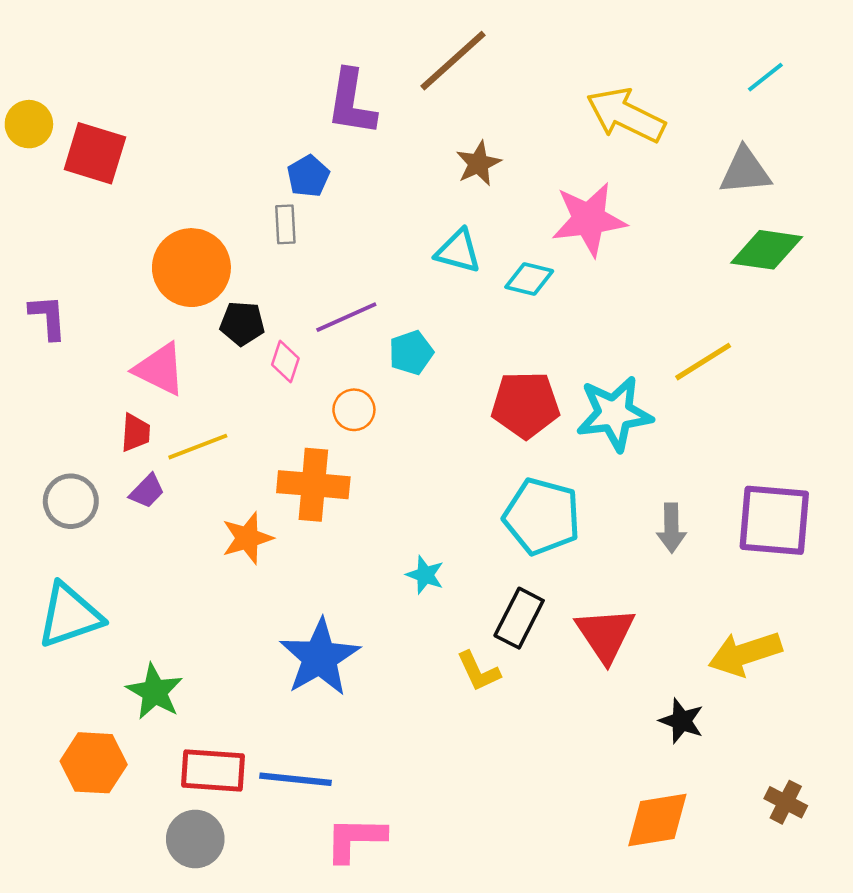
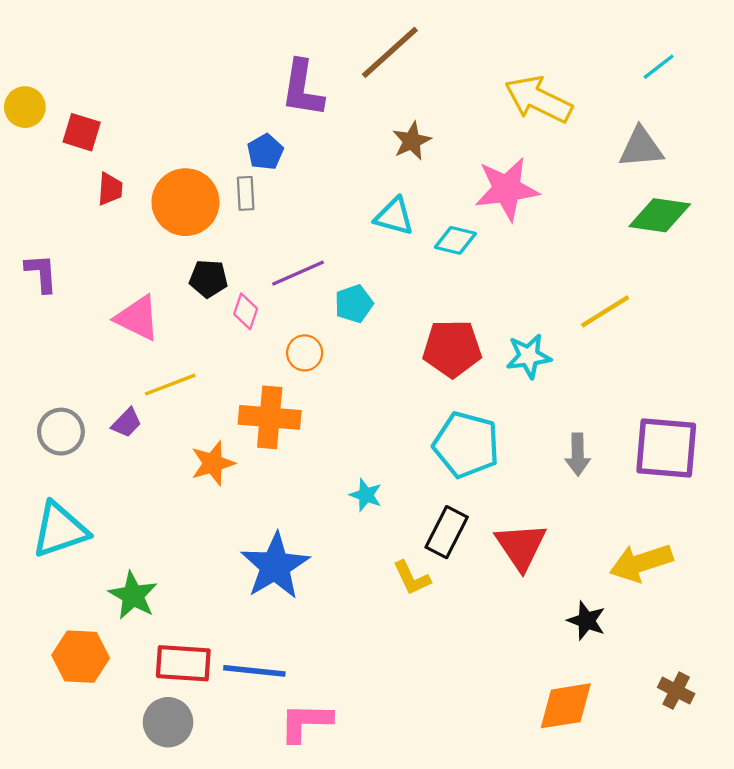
red square: (95, 153) -> (82, 132), size x0.7
orange circle: (191, 268) -> (185, 202), moved
cyan star: (614, 414) -> (529, 356), size x0.7
red trapezoid: (136, 433) -> (110, 189), moved

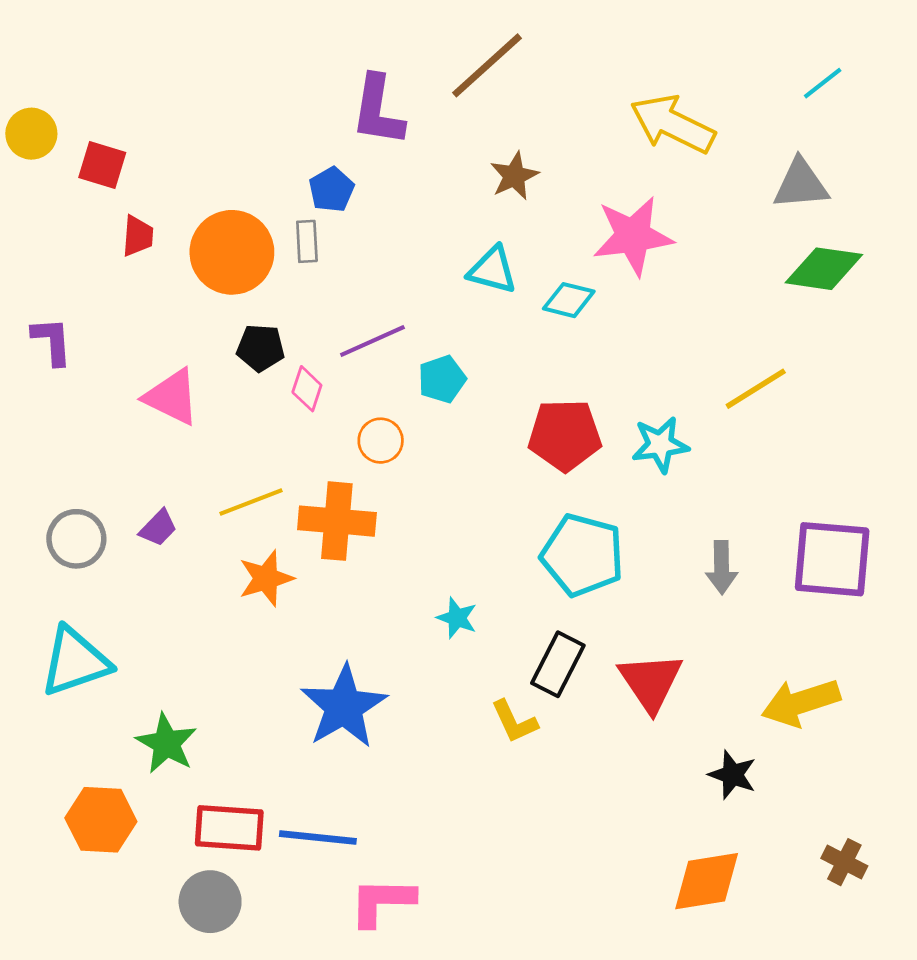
yellow line: (170, 385) -> (251, 502), moved

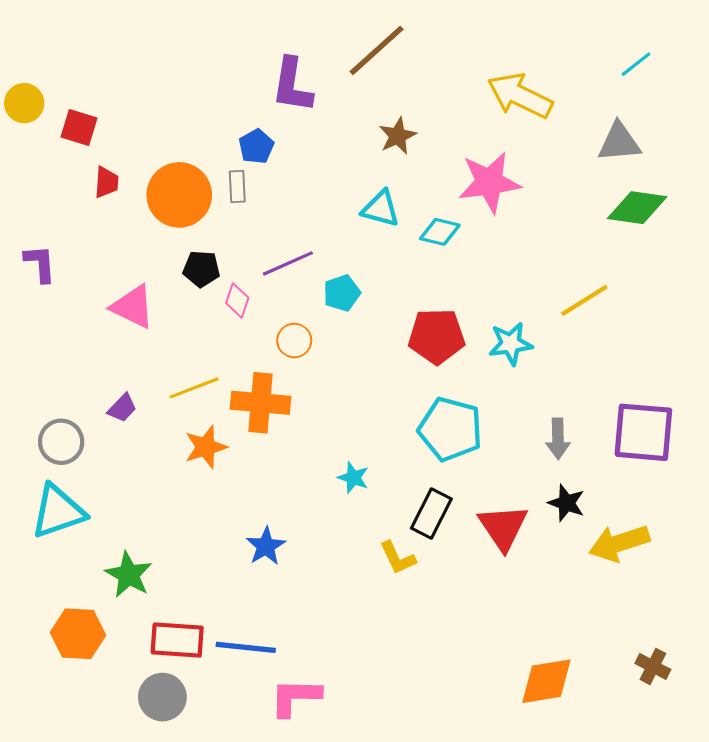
gray circle: (76, 539) -> (61, 442), moved
blue star: (344, 707) -> (266, 546), size x0.6
black star: (733, 775) -> (566, 503), moved

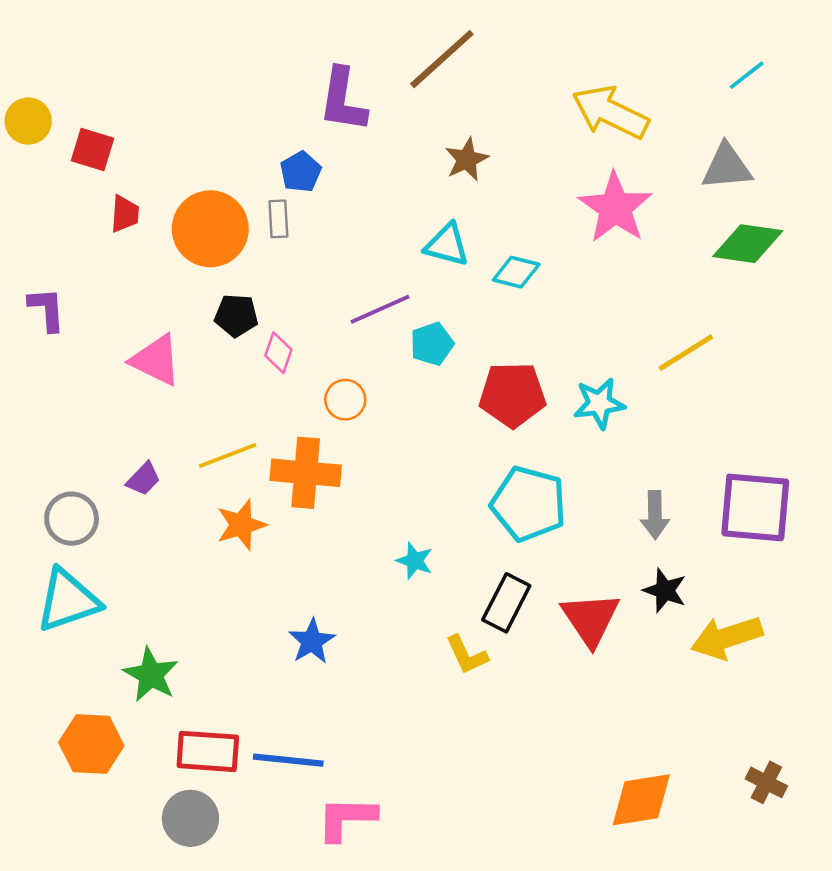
pink star: (489, 182) -> (615, 208), moved, turned -30
purple line: (288, 263) -> (380, 309), moved
cyan pentagon: (342, 293) -> (432, 344), moved

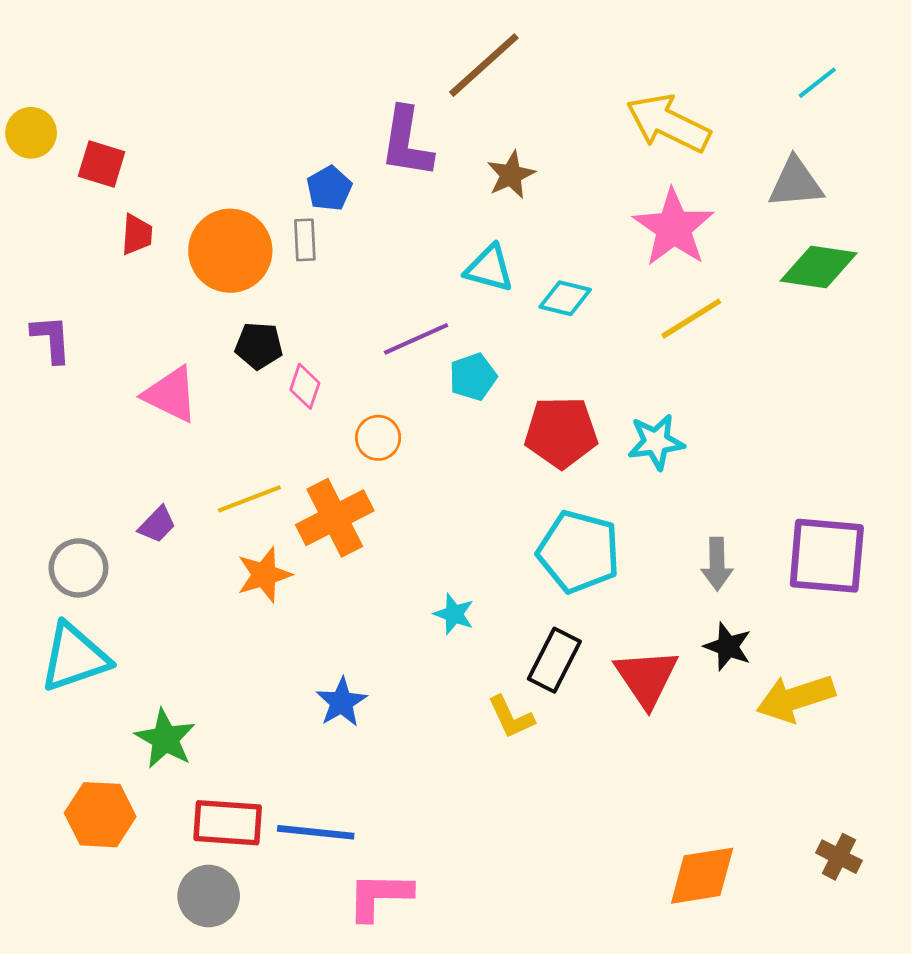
purple L-shape: (343, 100) -> (407, 142), moved
yellow line: (686, 353) -> (691, 319), moved
orange cross: (306, 473) -> (335, 518), turned -32

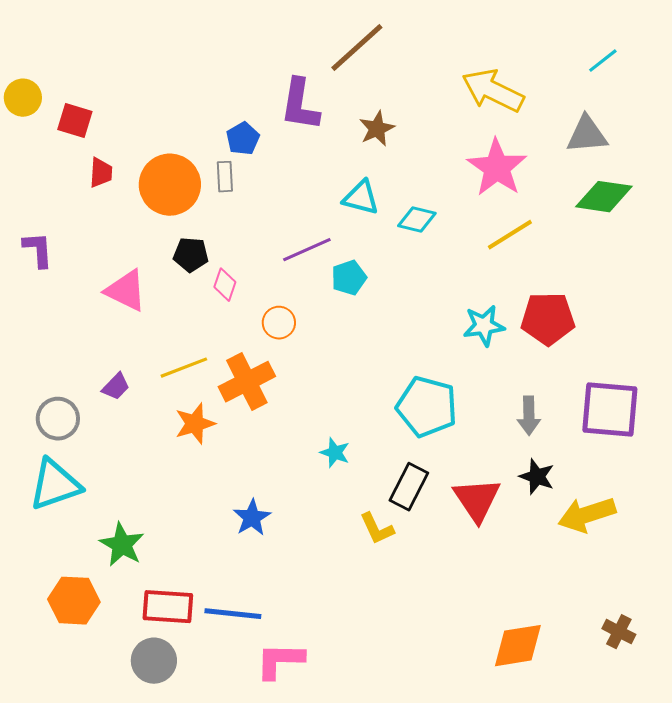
red pentagon: (561, 432) -> (548, 319), moved

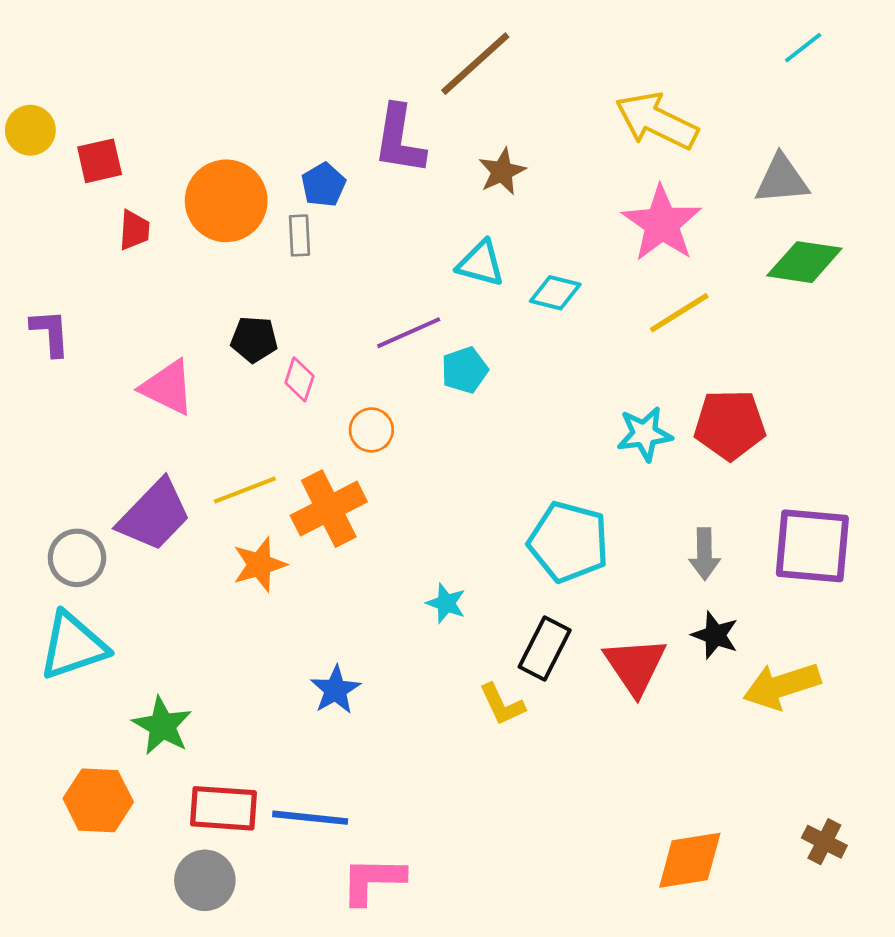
cyan line: (603, 61) -> (803, 48), moved
red square: (75, 121) -> (100, 161), turned -30
orange circle: (170, 185) -> (226, 201), moved
purple trapezoid: (116, 387) -> (154, 515), size x2.0

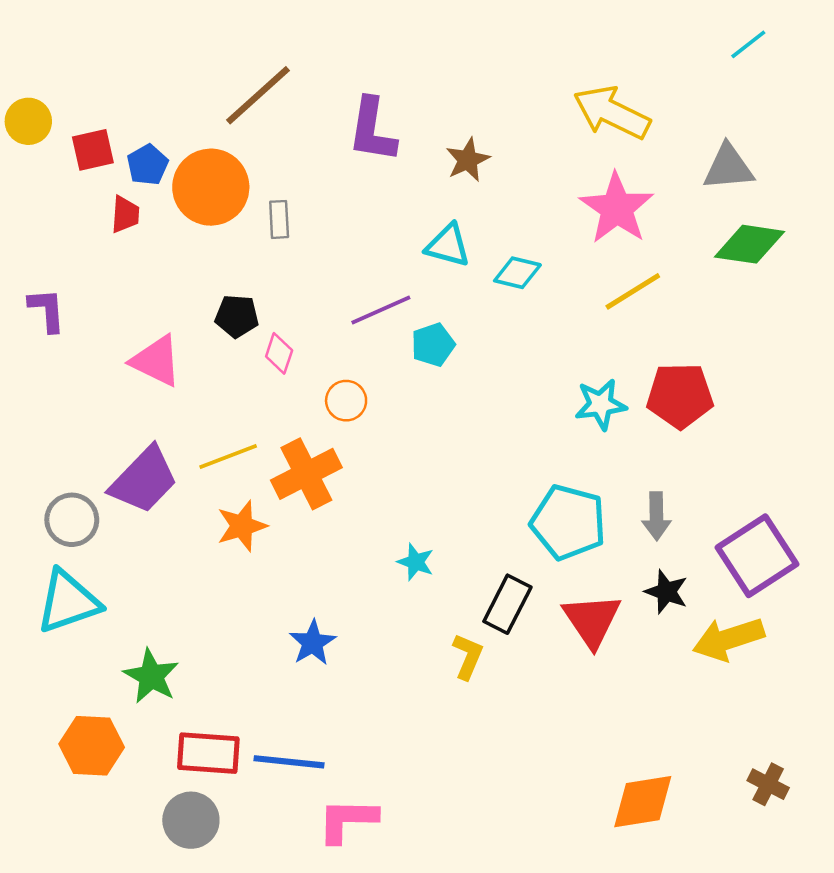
brown line: (475, 64) -> (258, 95), moved
blue pentagon: (323, 185) -> (147, 165), moved
cyan pentagon: (569, 542) -> (568, 522), moved
purple square: (812, 546) -> (757, 556), moved, turned -38
yellow L-shape: (502, 704) -> (468, 656), turned -132

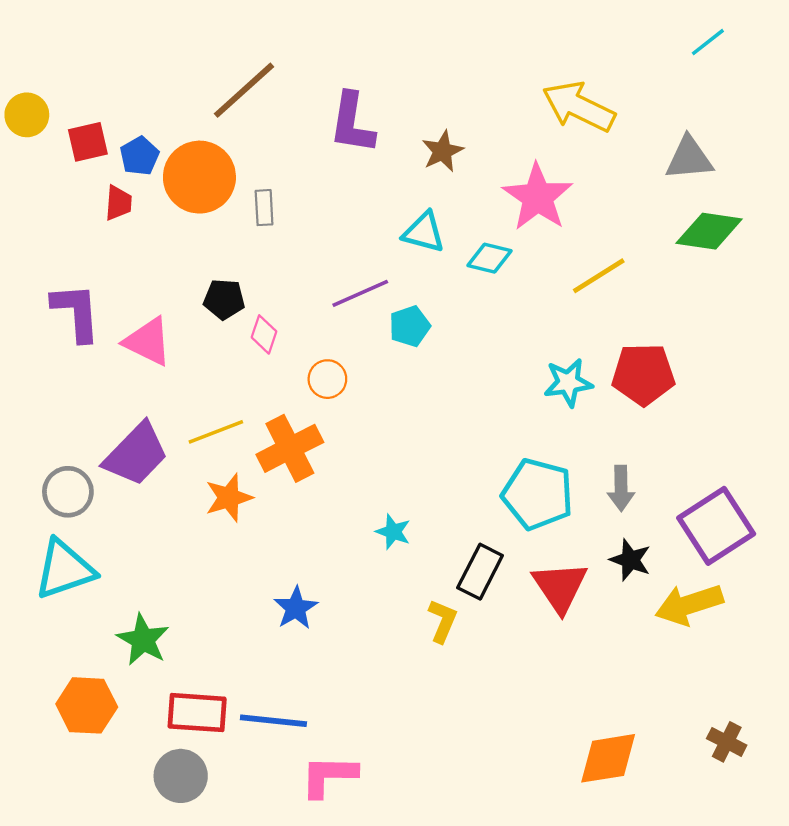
pink star: (617, 208) -> (538, 197), moved
purple L-shape: (47, 310) -> (76, 312), moved, size x1.4

